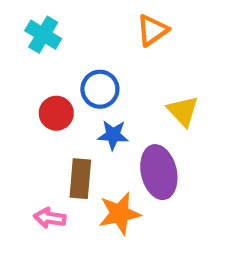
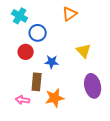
blue circle: (100, 89) -> (38, 33), moved
purple ellipse: (159, 172) -> (93, 86), moved

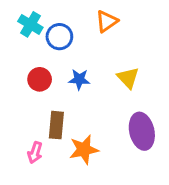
blue circle: (38, 33) -> (59, 37), moved
blue star: (52, 62) -> (79, 79), moved
pink arrow: (23, 100) -> (35, 153), turned -80

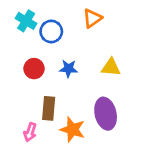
yellow triangle: (128, 78) -> (111, 67), turned -42
purple ellipse: (142, 131) -> (106, 114), moved
orange star: (84, 150) -> (72, 130), turned 30

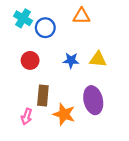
orange triangle: (92, 18) -> (82, 16), turned 36
blue star: (68, 69) -> (71, 60), moved

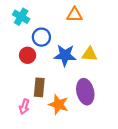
blue circle: (45, 28) -> (41, 37), moved
blue star: (71, 60) -> (65, 55), size x1.5

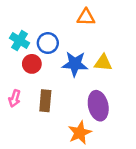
cyan cross: (21, 17) -> (20, 41), moved
orange star: (59, 104) -> (80, 133), moved, turned 30
pink arrow: (24, 107) -> (15, 98), moved

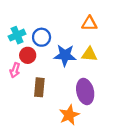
orange triangle: (86, 17) -> (89, 23), moved
cyan cross: (20, 41) -> (17, 35), turned 35
pink arrow: (15, 98) -> (15, 70), moved

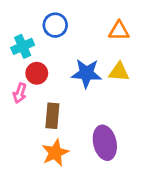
blue circle: (42, 37) -> (55, 25), moved
purple ellipse: (85, 92) -> (105, 143), moved
orange star: (69, 115) -> (55, 153), moved

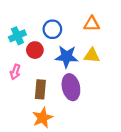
blue circle: (55, 25) -> (52, 29), moved
red circle: (37, 73) -> (35, 50), moved
purple ellipse: (105, 143) -> (71, 87), moved

